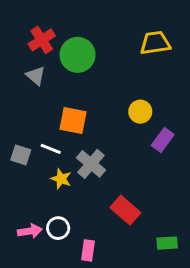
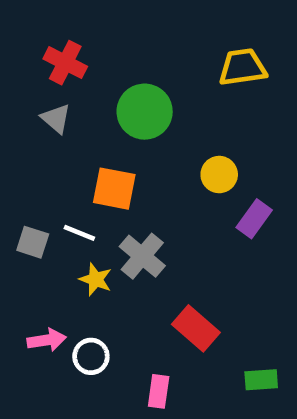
red cross: (42, 40) -> (65, 63), turned -30
green circle: (78, 55) -> (145, 112), moved
pink arrow: (30, 231) -> (47, 340), moved
pink rectangle: (88, 250) -> (159, 391), moved

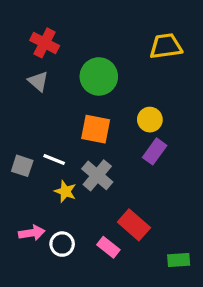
orange square: (114, 189) -> (96, 129), moved
purple rectangle: (254, 219) -> (155, 151), moved
pink rectangle: (159, 391) -> (108, 247), moved, turned -60

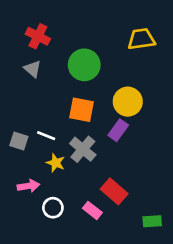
yellow circle: (150, 120) -> (128, 102), size x1.4
purple rectangle: (155, 151) -> (118, 130), moved
pink arrow: (32, 233) -> (28, 186), moved

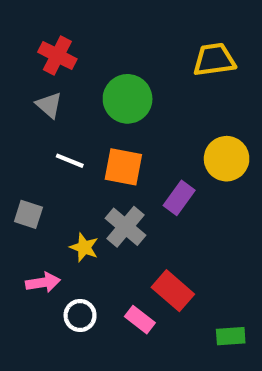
yellow circle: (128, 102) -> (227, 159), moved
white line: (46, 136) -> (70, 161), moved

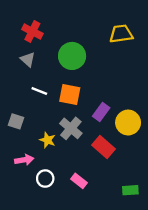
yellow circle: (227, 159) -> (128, 123), moved
red rectangle: (173, 291) -> (104, 147), moved

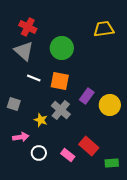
gray triangle: (28, 59) -> (24, 51), size x1.5
red rectangle: (104, 147) -> (89, 146), moved

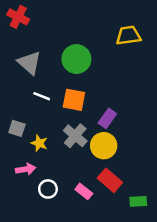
red cross: (28, 27) -> (18, 17), moved
yellow circle: (110, 105) -> (104, 146), moved
yellow star: (41, 120) -> (39, 143), moved

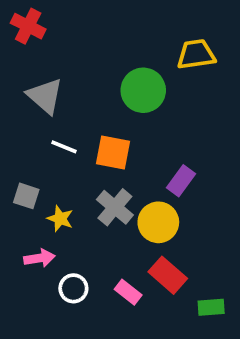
green circle: (76, 59) -> (143, 90), moved
purple rectangle: (107, 118) -> (181, 181), moved

